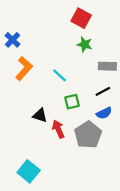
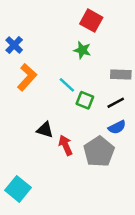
green star: (85, 44) -> (82, 50), moved
green square: (72, 102) -> (85, 100), moved, turned 35
cyan square: (29, 171) -> (18, 189), moved

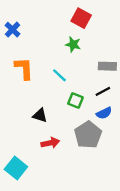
blue cross: (14, 45) -> (13, 30), moved
orange L-shape: (27, 77) -> (24, 68), turned -45
green square: (85, 100) -> (75, 100), moved
red arrow: (66, 145) -> (50, 143), moved, turned 102

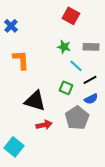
green star: (73, 44) -> (64, 47), moved
gray rectangle: (107, 66) -> (91, 47), moved
cyan line: (59, 75) -> (76, 66), moved
black triangle: (40, 115) -> (35, 101), size x1.6

